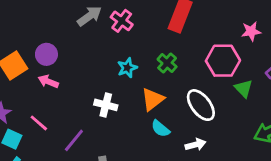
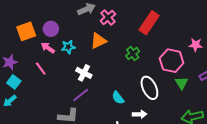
cyan star: (127, 68) -> (68, 47), moved
orange triangle: (153, 99) -> (98, 41), moved
pink line: (39, 123) -> (41, 68), moved
purple line: (74, 140) -> (81, 95), moved

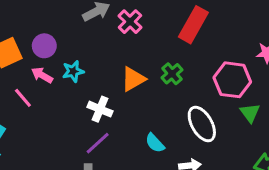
orange triangle: (98, 41) -> (133, 79), moved
pink line: (41, 68) -> (23, 98), moved

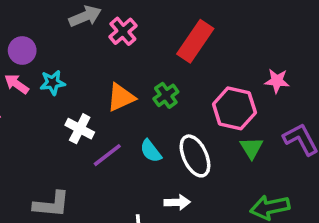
purple line: (98, 143) -> (107, 155), moved
cyan semicircle: (155, 143) -> (151, 151), moved

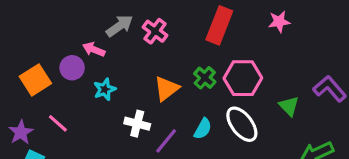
pink star: (277, 81) -> (279, 22), moved
pink arrow: (17, 84) -> (94, 49), moved
pink hexagon: (234, 108) -> (243, 78), moved
cyan semicircle: (151, 151) -> (203, 129), turned -100

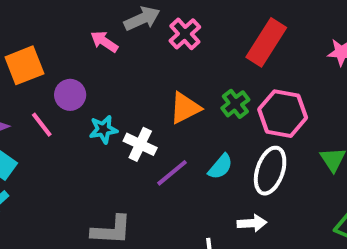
purple circle: (72, 68) -> (70, 95), moved
cyan star: (105, 89) -> (103, 129), moved
white ellipse: (242, 124) -> (270, 171), turned 45

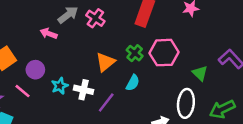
cyan semicircle: (220, 167) -> (133, 83), moved
white ellipse: (270, 171) -> (186, 103), moved

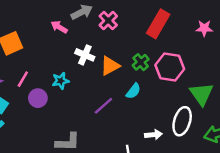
purple circle: (35, 70) -> (38, 98), moved
green triangle: (200, 73) -> (202, 94), size x1.5
white cross: (84, 90) -> (85, 55), moved
pink line: (22, 91) -> (23, 79), turned 70

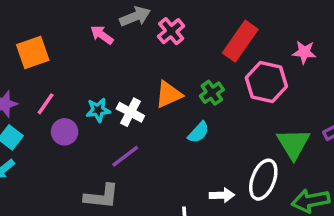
white cross: (85, 55) -> (130, 112), moved
pink hexagon: (170, 67) -> (266, 82), moved
purple line: (103, 106) -> (125, 156), moved

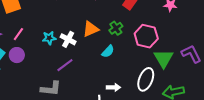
pink hexagon: (266, 82) -> (146, 36), moved
purple circle: (65, 132) -> (17, 55), moved
white arrow: (222, 195) -> (113, 87), moved

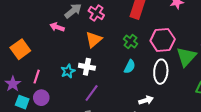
orange triangle: (91, 29) -> (94, 40), moved
green triangle: (164, 58) -> (186, 57), turned 30
white ellipse: (146, 79) -> (161, 72), moved

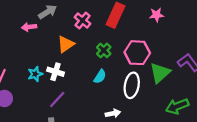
pink cross: (96, 13) -> (83, 20), moved
pink arrow: (57, 27) -> (29, 27), turned -32

